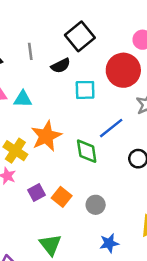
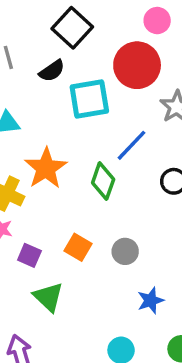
cyan square: (85, 90) -> (89, 99), size x1.4
green diamond: (87, 151) -> (103, 181), turned 36
purple square: (36, 193) -> (29, 255), moved, turned -30
green triangle: (50, 245) -> (48, 297), moved

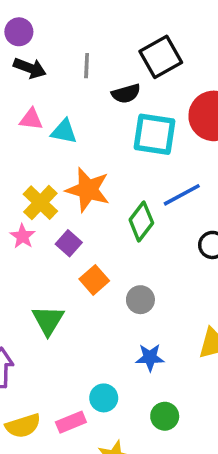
orange star: (46, 168) -> (88, 190), turned 30
purple square: (29, 255) -> (69, 243), moved

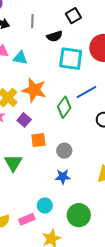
black square: (161, 57) -> (73, 16), size x0.7
orange square: (94, 280) -> (38, 140), turned 35
blue star: (150, 358) -> (63, 177), moved
green circle: (165, 416) -> (79, 215), size x1.5

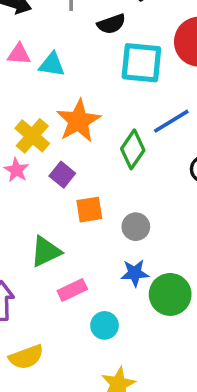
orange star: (34, 90) -> (78, 121), turned 30
green triangle: (13, 163) -> (46, 252), turned 36
green circle: (79, 215) -> (170, 294), moved
pink rectangle: (27, 219) -> (72, 290), moved

